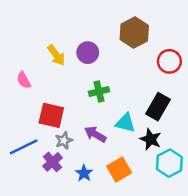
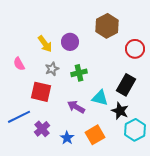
gray star: (64, 141) -> (52, 69), moved

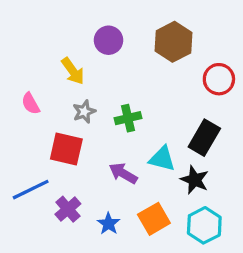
purple circle: (70, 42) -> (109, 40), moved
cyan hexagon: (135, 130) -> (204, 225), moved

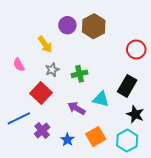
brown hexagon: (173, 42) -> (94, 26), moved
red square: (66, 149) -> (41, 93), turned 30
black star: (195, 180) -> (135, 114), moved

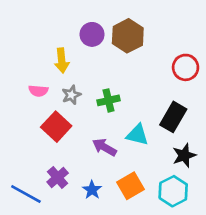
yellow arrow: (45, 44) -> (62, 61), turned 30
pink semicircle: (19, 65) -> (38, 91), moved, turned -56
black star: (135, 114) -> (184, 155), turned 30
blue line: (19, 118) -> (26, 194), moved, turned 55

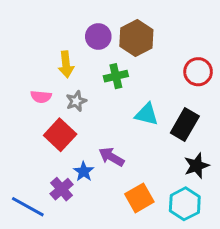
green cross: (109, 100) -> (116, 76), moved
cyan triangle: (137, 135) -> (147, 114), moved
blue star: (92, 190) -> (84, 172), moved

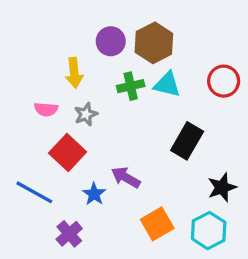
cyan triangle: (147, 114) -> (167, 84), moved
black rectangle: (185, 125) -> (187, 141), moved
purple cross: (62, 189) -> (69, 234), moved
blue line: (28, 207) -> (34, 192), moved

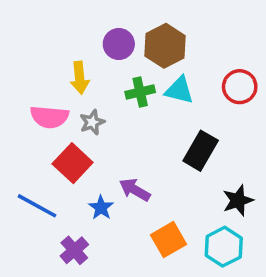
pink semicircle: (46, 109) -> (49, 117), size x1.5

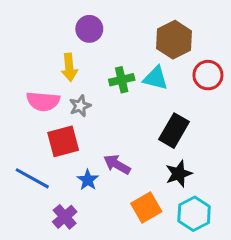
purple circle: (119, 44) -> (89, 29), moved
brown hexagon: (165, 46) -> (174, 40), moved
red square: (73, 163) -> (63, 141), turned 32
black star: (238, 200) -> (179, 174), moved

